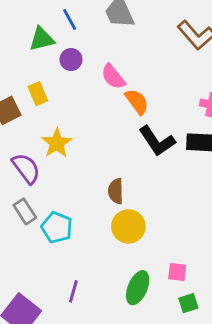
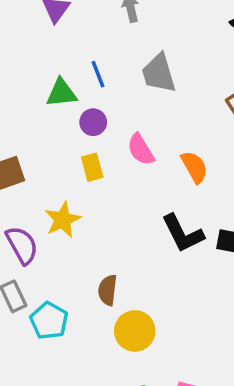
yellow rectangle: (38, 94) -> (92, 167), moved
orange semicircle: (137, 102) -> (194, 167), moved
brown semicircle: (116, 191) -> (108, 290), moved

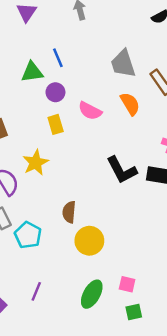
gray trapezoid: (159, 73) -> (123, 64), moved
pink semicircle: (141, 149) -> (90, 111), turned -30
orange semicircle: (194, 167) -> (130, 104), moved

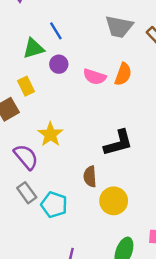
gray trapezoid: (123, 64) -> (119, 27), turned -52
orange semicircle: (130, 104) -> (123, 74), moved, turned 60
yellow rectangle: (56, 124) -> (26, 86), moved
black L-shape: (122, 170) -> (118, 143), moved, turned -68

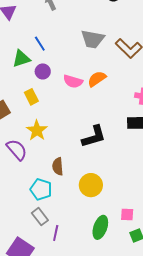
orange semicircle: (123, 74) -> (97, 79), turned -144
yellow rectangle: (26, 86) -> (31, 97), moved
brown semicircle: (90, 177) -> (58, 166), moved
gray rectangle: (27, 193) -> (40, 217), moved

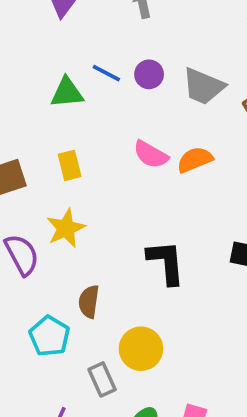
blue line: (40, 44) -> (106, 73), turned -42
purple circle: (43, 71) -> (149, 74), moved
black L-shape: (94, 137) -> (166, 262), turned -92
gray rectangle: (40, 217) -> (102, 379), moved

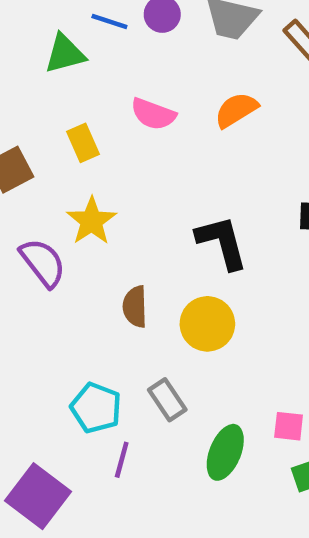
pink semicircle: (151, 155) -> (153, 114), moved
cyan pentagon: (49, 336) -> (96, 408), moved
yellow circle: (141, 349) -> (207, 324), moved

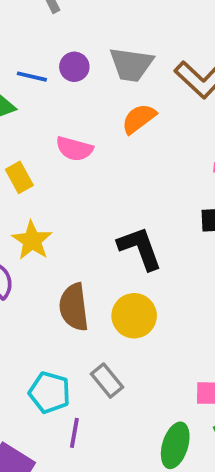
orange semicircle: (236, 110) -> (139, 119), moved
brown semicircle: (135, 307) -> (74, 307), size x1.4
green ellipse: (225, 452) -> (175, 445), moved

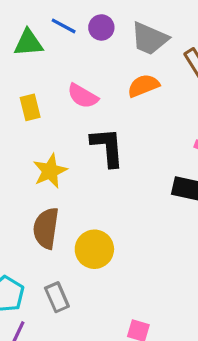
yellow star: (32, 240) -> (50, 171), moved
black L-shape: (140, 248) -> (107, 147), moved

